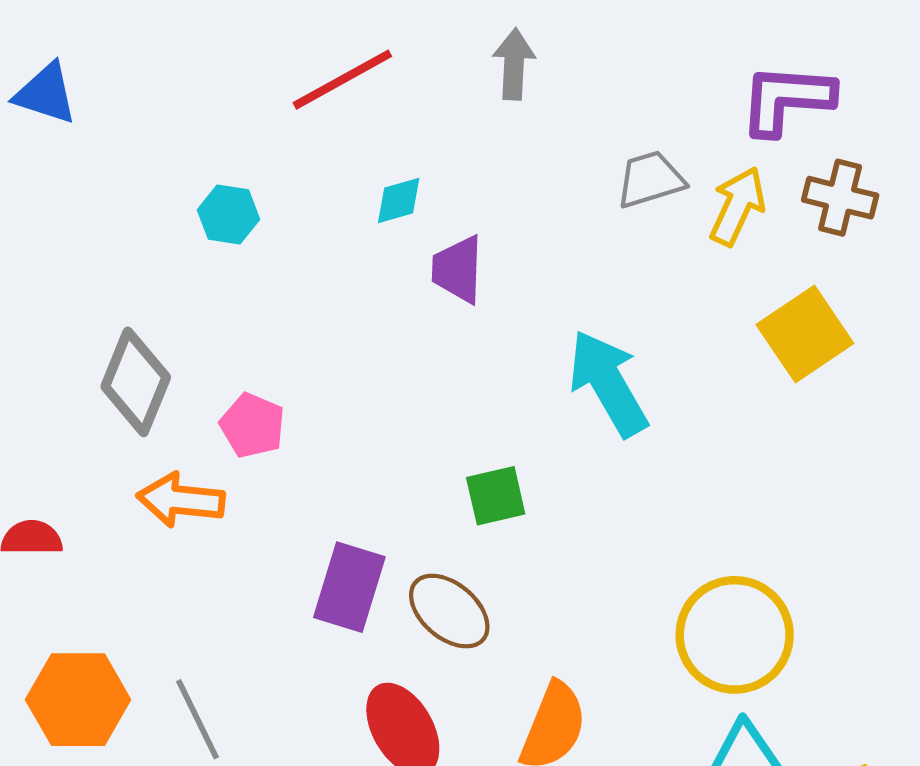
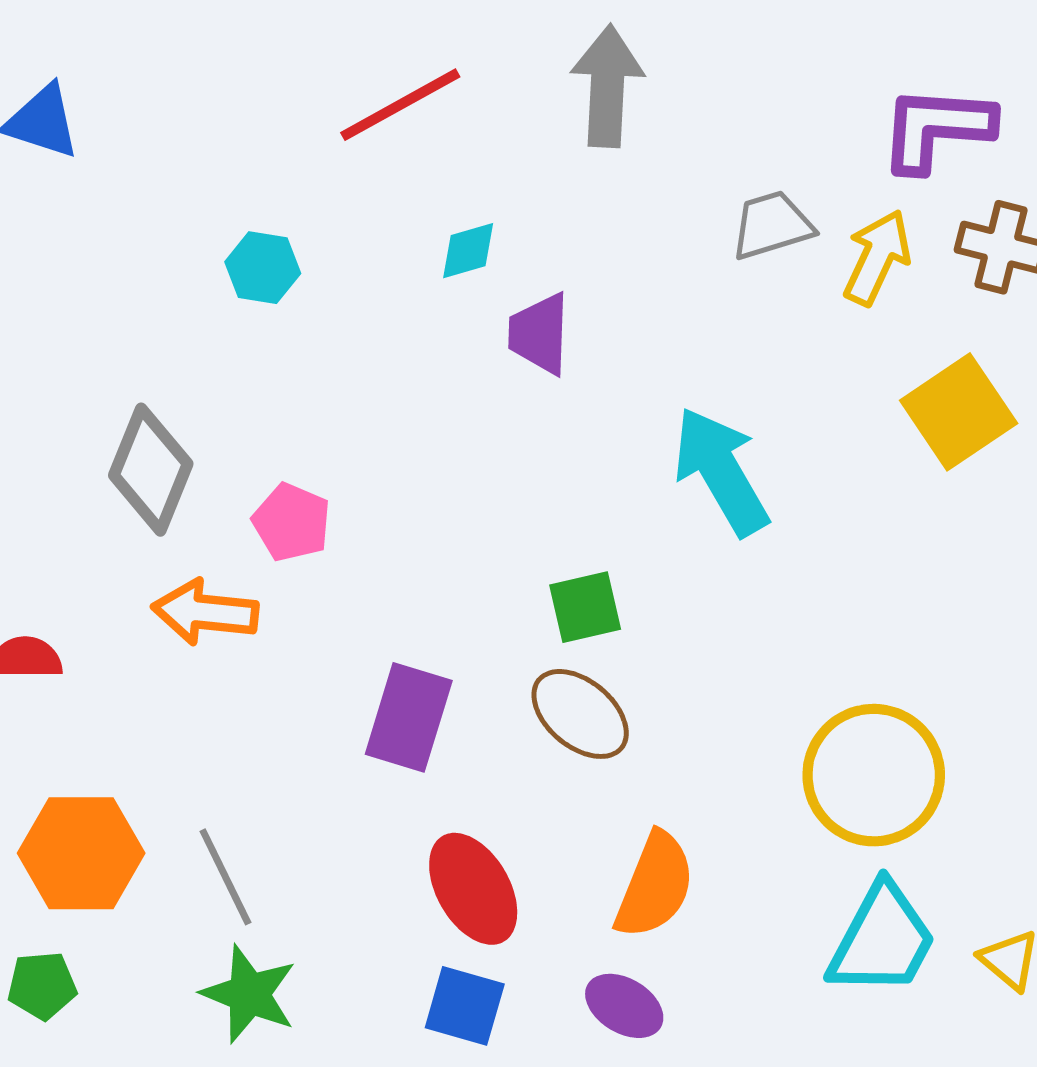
gray arrow: (514, 64) -> (607, 86), size x1.4
brown ellipse: (449, 611) -> (580, 714), moved

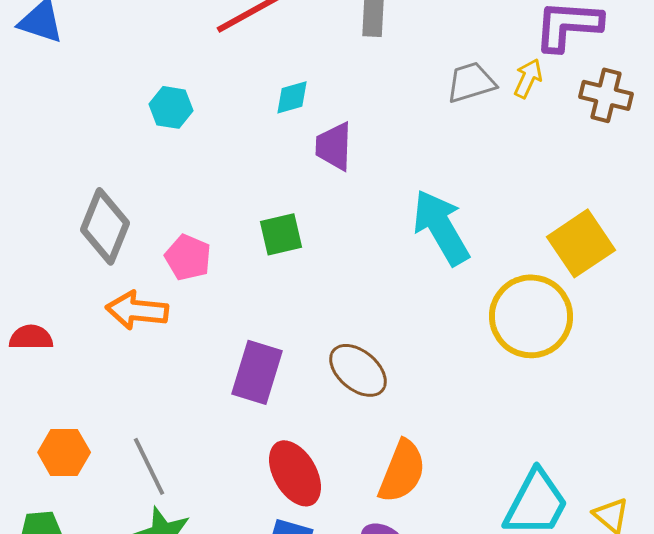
yellow arrow: (877, 257) -> (528, 78), moved, size x0.7
yellow square: (959, 412) -> (581, 243), moved
green square: (585, 607) -> (281, 234), moved
yellow circle: (874, 775) -> (531, 316), moved
orange hexagon: (81, 853) -> (64, 452), size x0.7

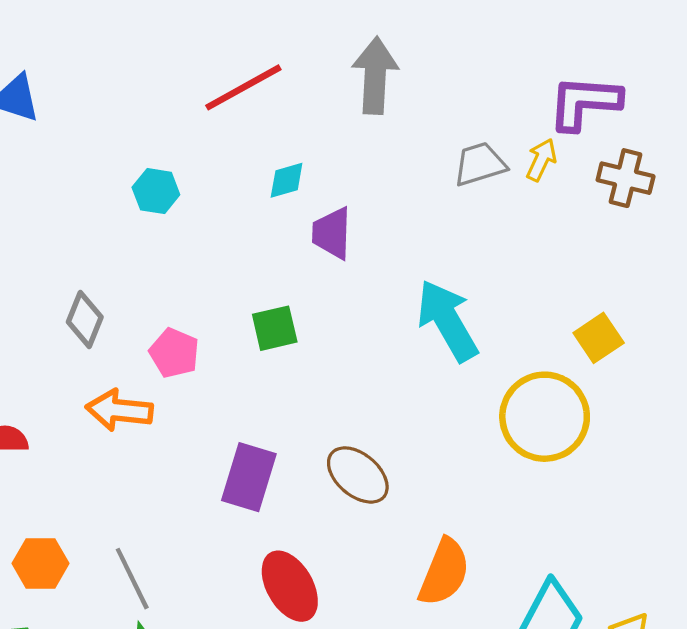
gray diamond: (105, 226) -> (85, 320), size x0.7
yellow square: (581, 243) -> (599, 338), size x0.7
orange semicircle: (402, 471) -> (444, 572), moved

